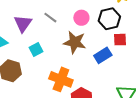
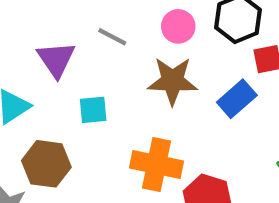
cyan square: (36, 50) -> (93, 110), turned 32

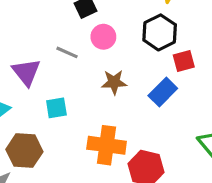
pink circle: (178, 26) -> (103, 37), moved
brown star: (173, 81) -> (114, 82), size x0.7

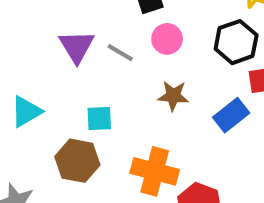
purple triangle: (26, 72) -> (77, 46), moved
brown hexagon: (24, 151) -> (77, 161), moved

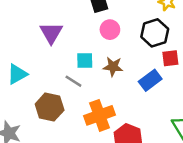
gray line: (120, 53) -> (73, 81), moved
cyan square: (99, 118) -> (85, 61), moved
orange cross: (155, 171) -> (99, 115), turned -36

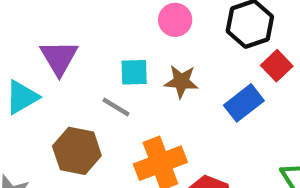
purple triangle: (51, 33) -> (59, 58), moved
red square: (170, 58) -> (277, 66), turned -36

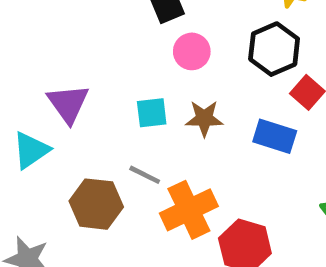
blue rectangle: (244, 103) -> (275, 136), turned 60
gray line: (116, 107) -> (145, 175), moved

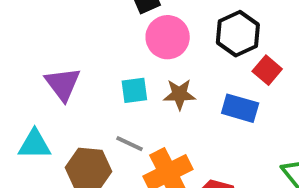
pink circle: (192, 51) -> (168, 37), size x1.4
cyan triangle: (31, 150) -> (35, 144), moved, turned 36

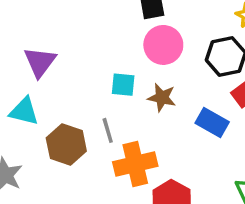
purple triangle: (63, 84) -> (40, 62), moved
gray line: (130, 144) -> (108, 130), turned 35

